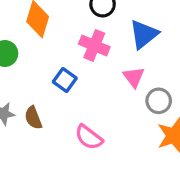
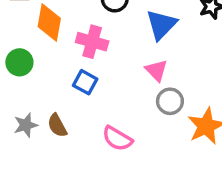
pink cross: (94, 45) -> (92, 42), moved
gray circle: (159, 101) -> (170, 101), moved

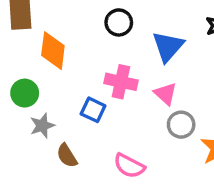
pink cross: (92, 42) -> (121, 82), moved
gray star: (26, 125) -> (42, 126), moved

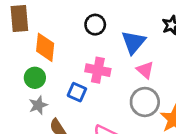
green circle: (25, 93) -> (35, 78), moved
pink triangle: (165, 94) -> (145, 70), moved
gray circle: (181, 125) -> (145, 102), size x1.4

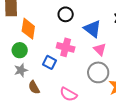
blue triangle: (133, 42) -> (92, 29), turned -36

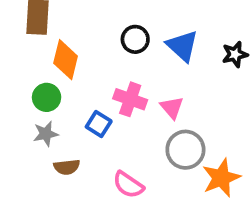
blue triangle: (92, 29) -> (182, 46), moved
pink triangle: (100, 49) -> (172, 107), moved
brown semicircle: (34, 87) -> (67, 167), turned -72

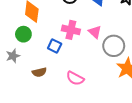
gray star: (46, 134) -> (13, 56), moved
gray circle: (185, 150) -> (114, 46), moved

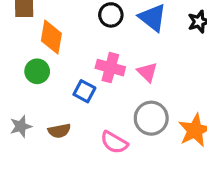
gray circle: (114, 46) -> (151, 118), moved
gray star: (13, 56) -> (21, 126), moved

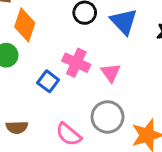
brown semicircle: (59, 131) -> (17, 127), moved

